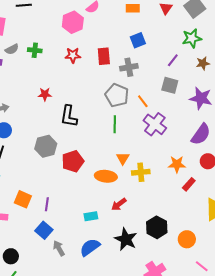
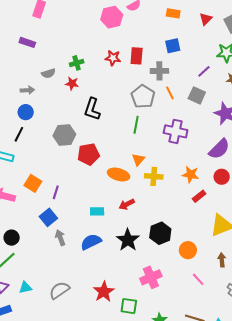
gray semicircle: (12, 49) -> (48, 73), moved
green cross: (35, 50) -> (77, 63), moved, turned -32
red star: (73, 55) -> (113, 58), moved
orange line: (143, 101) -> (170, 93), moved
purple cross: (155, 124) -> (176, 131), turned -35

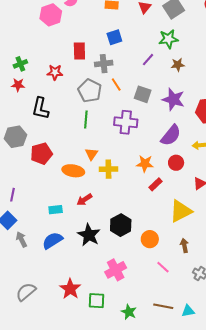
red star: (113, 58) -> (55, 72), moved
gray square: (197, 95) -> (143, 94), moved

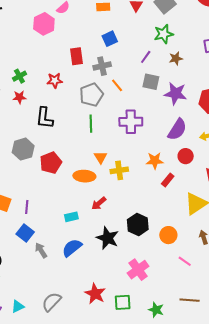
gray pentagon: (90, 91) -> (91, 95), turned 30
gray square: (143, 94) -> (151, 82), moved

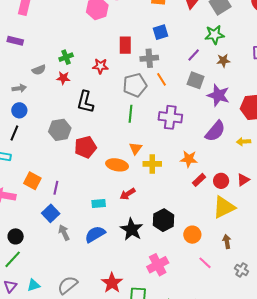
red circle: (186, 156) -> (221, 181), moved

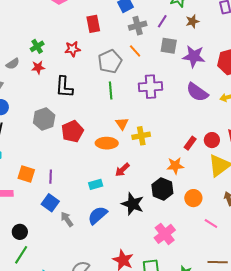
gray cross: (149, 58) -> (138, 26), moved
purple semicircle: (215, 131) -> (197, 92), turned 95
orange star: (189, 159) -> (175, 166), moved

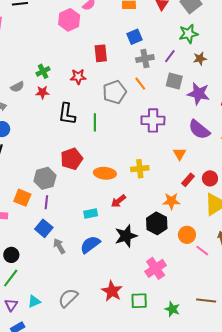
green line: (111, 90) -> (95, 122), moved
gray hexagon: (44, 119) -> (45, 178), moved
orange triangle: (122, 124) -> (180, 154), moved
black star: (133, 204) -> (126, 236), turned 30
pink line: (211, 224) -> (202, 251), moved

